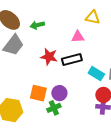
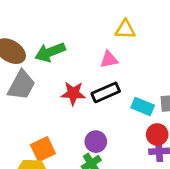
green arrow: (37, 25) -> (50, 52), size x1.5
orange square: (38, 93) -> (43, 149), moved, turned -30

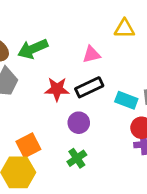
yellow triangle: (125, 29) -> (124, 29), moved
purple circle: (96, 142) -> (79, 123), moved

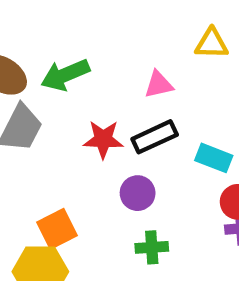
green cross: (77, 158) -> (152, 247), moved, turned 30

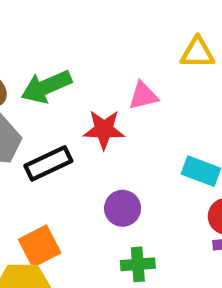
black rectangle: (155, 137) -> (48, 163), moved
red star: (103, 139) -> (104, 129), moved

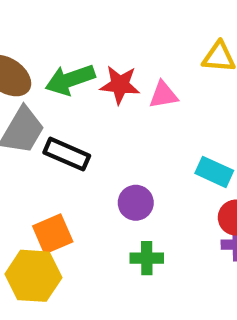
red star: (104, 129) -> (120, 85), moved
black rectangle: (48, 163) -> (67, 154), turned 45

